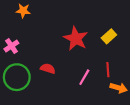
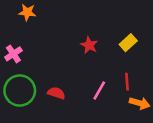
red star: (76, 39) -> (89, 45), size x0.6
red semicircle: (48, 69) -> (56, 93), moved

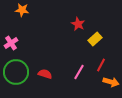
yellow rectangle: (128, 43) -> (95, 39), moved
red star: (89, 45) -> (78, 24), moved
red line: (127, 82) -> (101, 65), turned 32

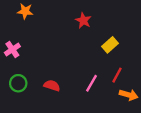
red star: (78, 24) -> (83, 20), moved
green circle: (16, 72) -> (18, 83), size x0.6

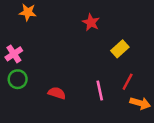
green circle: (18, 83) -> (18, 79), moved
pink line: (91, 83) -> (100, 91), turned -42

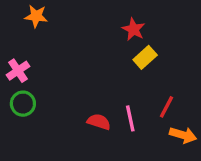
red star: (91, 22) -> (134, 29), moved
yellow rectangle: (120, 49) -> (145, 57), moved
red semicircle: (57, 93) -> (99, 122), moved

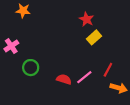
green circle: (23, 104) -> (31, 68), moved
pink line: (130, 118) -> (84, 77), turned 63

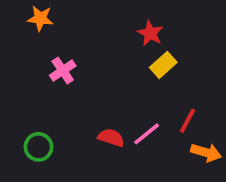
pink cross: (11, 46) -> (63, 71), moved
green circle: (31, 68) -> (38, 147), moved

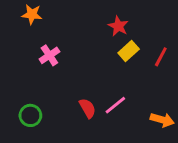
red line: (188, 121) -> (161, 57), moved
red semicircle: (111, 138) -> (88, 108), turned 42

